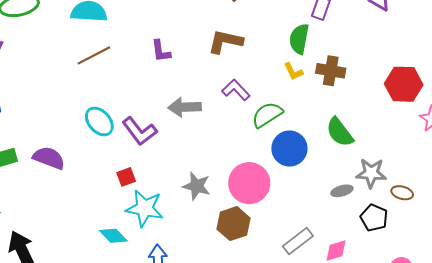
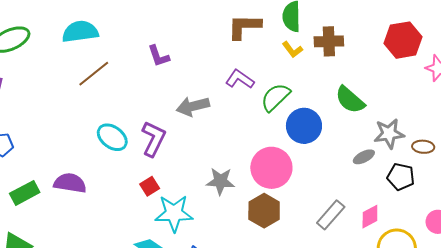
brown L-shape: (225, 41) -> (244, 27), moved
purple L-shape: (139, 131) -> (154, 139), turned -105

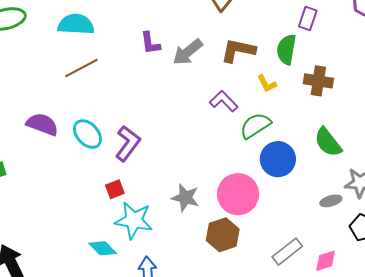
yellow L-shape: (292, 50) -> (267, 84), moved
purple L-shape: (158, 56) -> (150, 43), moved
gray arrow: (193, 106) -> (188, 52), moved, turned -36
purple semicircle: (70, 183) -> (42, 124), moved

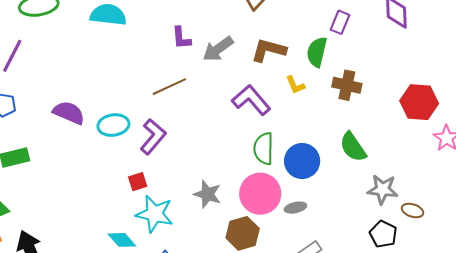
brown line: (81, 68) -> (169, 87), moved
purple L-shape: (224, 101) -> (251, 100), size x1.4
green semicircle: (255, 126) -> (264, 149), moved, turned -60
cyan ellipse: (87, 134) -> (113, 125), turned -60
gray ellipse: (331, 201) -> (295, 208), moved

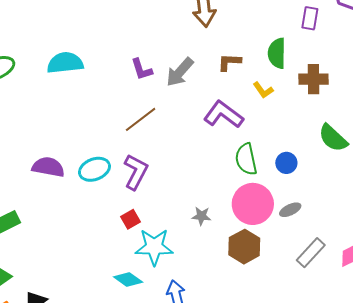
purple rectangle: (340, 22) -> (310, 18), moved
brown L-shape: (269, 50) -> (229, 62), size x0.7
blue circle: (302, 161) -> (286, 163), size x0.6
gray star: (207, 194) -> (201, 216), size x0.7

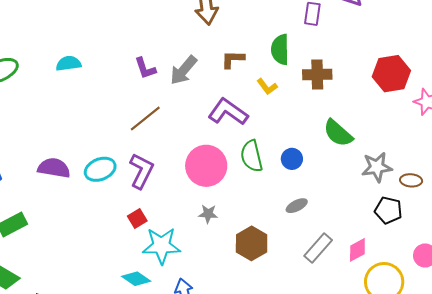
cyan semicircle: (65, 63) -> (69, 63), size x0.7
pink circle: (253, 204) -> (206, 166), moved

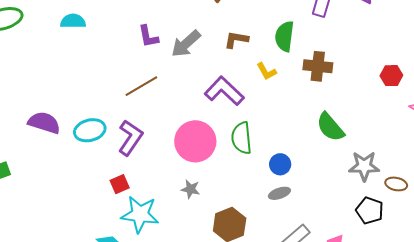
red hexagon: (391, 74) -> (391, 76), size x0.6
blue circle: (292, 159) -> (280, 164), moved

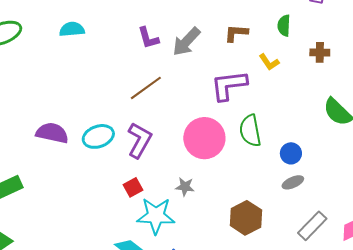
green semicircle: (285, 36) -> (284, 26), size x0.7
brown cross: (318, 66) -> (320, 52), size x0.7
purple L-shape: (224, 91) -> (229, 85), turned -45
gray star: (191, 189) -> (185, 187), moved

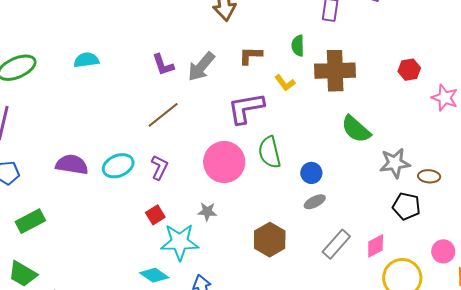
brown cross: (320, 52) -> (335, 71), size x2.0
purple L-shape: (139, 140) -> (159, 167), size x0.7

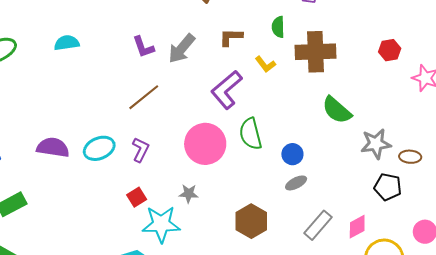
purple L-shape: (246, 108) -> (227, 90), turned -30

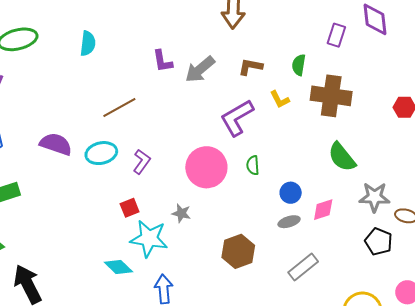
cyan semicircle: (67, 43) -> (88, 43), turned 95
brown line: (144, 97) -> (119, 107), moved
green semicircle: (251, 134) -> (253, 165), size x0.6
pink diamond: (357, 227) -> (323, 210), moved

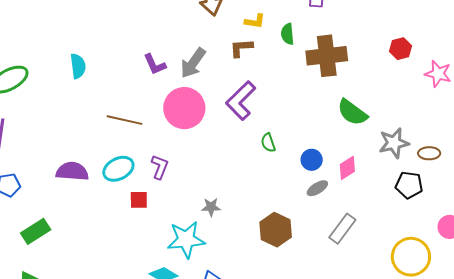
yellow L-shape: (280, 99) -> (255, 21), moved, turned -40
brown line: (119, 107) -> (124, 120), turned 56
pink circle: (206, 167) -> (184, 108), moved
red square: (130, 208) -> (139, 200), moved, turned 36

